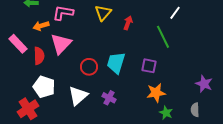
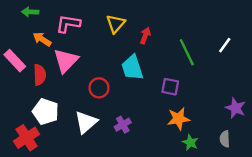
white line: (175, 13) -> (225, 45), moved
orange arrow: (41, 26) -> (42, 39), turned 49
cyan trapezoid: (116, 63) -> (132, 68), moved, turned -35
purple cross: (109, 98) -> (123, 125), turned 32

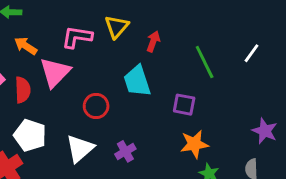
pink L-shape: (68, 24) -> (77, 37), moved

